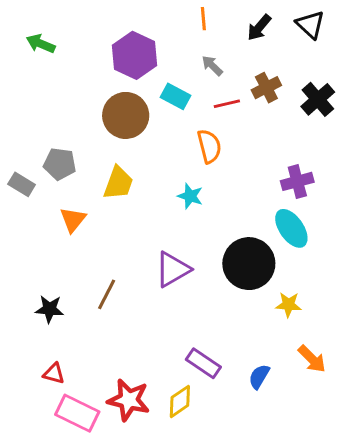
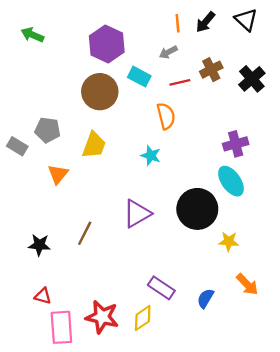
orange line: (203, 19) -> (178, 23), moved
gray arrow: (212, 66) -> (168, 52), turned -72
pink rectangle: (77, 413) -> (61, 327), turned 60

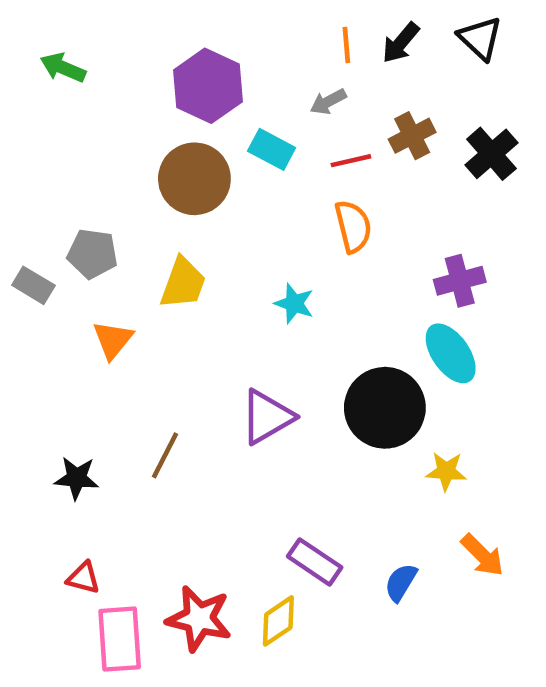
orange semicircle: (166, 116) -> (353, 226), moved

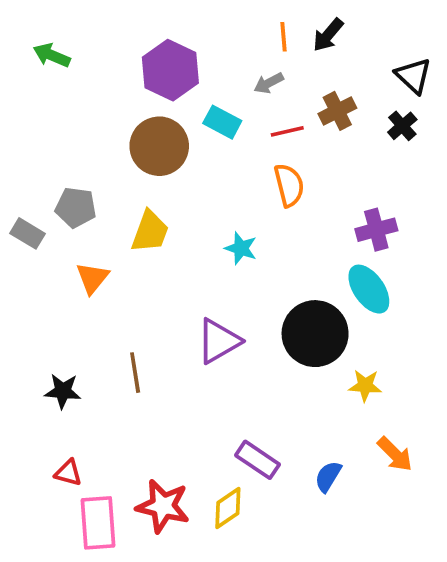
black triangle: (480, 38) -> (413, 76), moved
black cross: (491, 154) -> (402, 126), size x0.7
brown line: (165, 455) -> (135, 373), turned -36

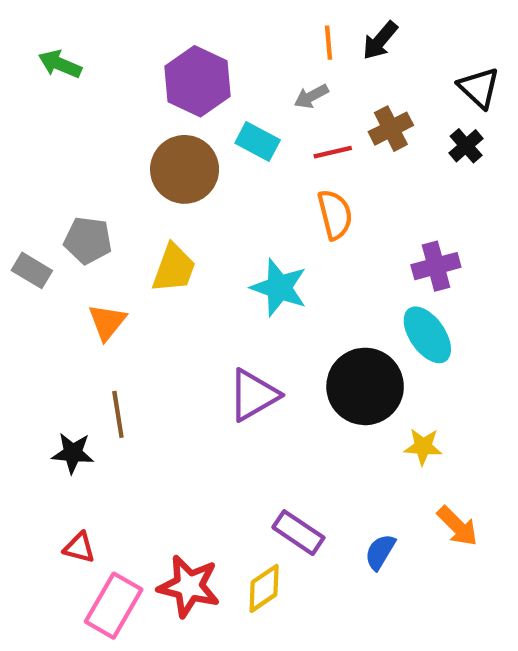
cyan star: (241, 248) -> (279, 288), size x1.5
brown line: (135, 373) -> (118, 414), moved
pink rectangle: (98, 523) -> (114, 606), turned 34

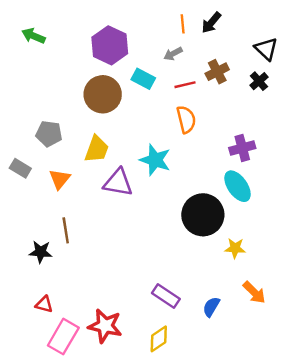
gray rectangle: (32, 270) -> (20, 168), moved
purple triangle: (253, 395) -> (118, 183), moved, turned 40
yellow diamond: (264, 588) -> (159, 339), moved

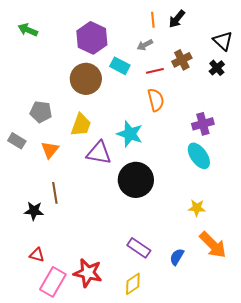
black circle: (203, 215) -> (136, 180), moved
orange arrow: (254, 292) -> (213, 245), size x1.4

